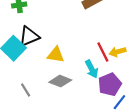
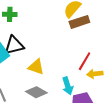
red line: (103, 52) -> (85, 61), moved, turned 48

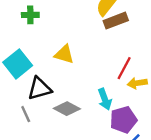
black triangle: (14, 45) -> (40, 88), moved
yellow triangle: (36, 67) -> (64, 54), moved

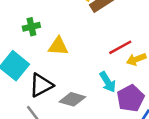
green cross: (30, 15) -> (31, 27), moved
red line: (124, 68) -> (120, 47), turned 45

